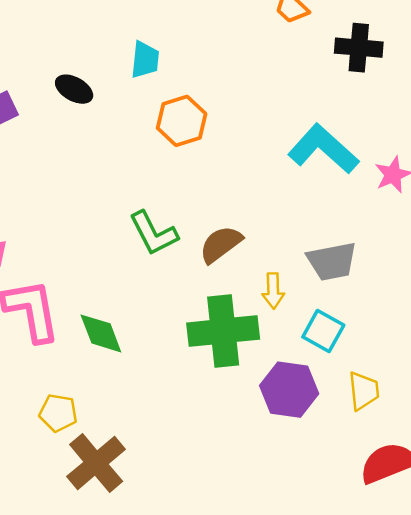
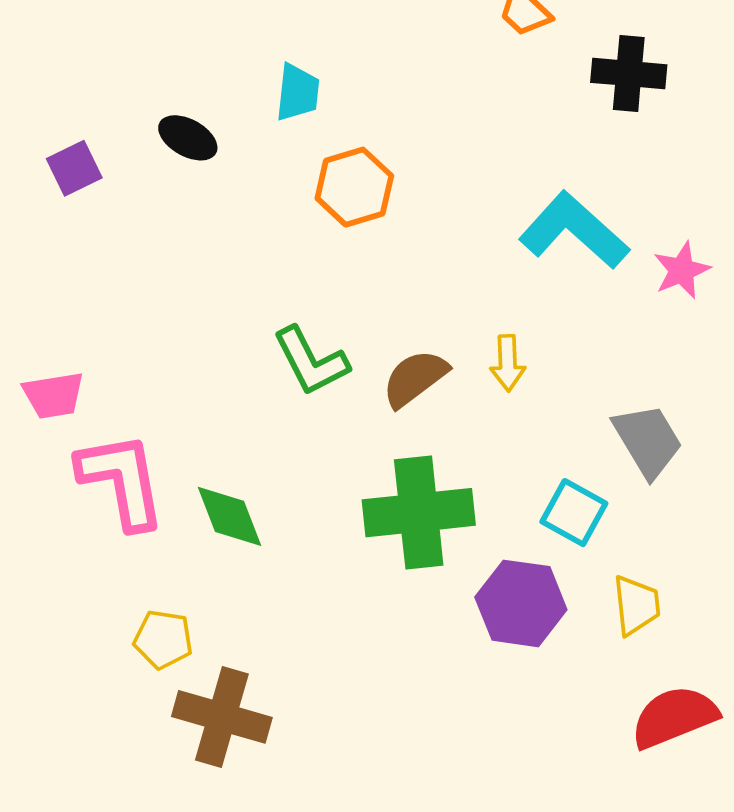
gray trapezoid: (332, 261) -> (648, 441), moved, turned -110
yellow arrow: (273, 291) -> (508, 363), moved
brown cross: (96, 463) -> (222, 717), turned -34

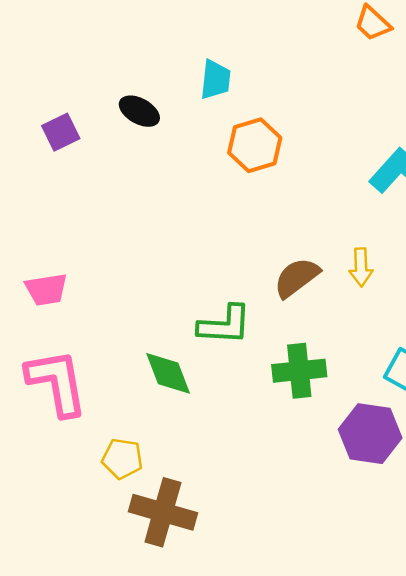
green L-shape: (311, 361) -> (225, 325), moved, turned -60
pink L-shape: (122, 480) -> (57, 382), moved
green cross: (419, 513) -> (299, 371), size x0.7

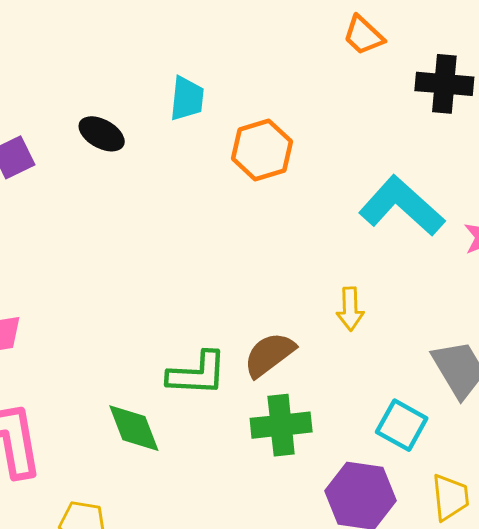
orange hexagon: (255, 145) -> (262, 150), moved
brown semicircle: (297, 278) -> (269, 355), moved

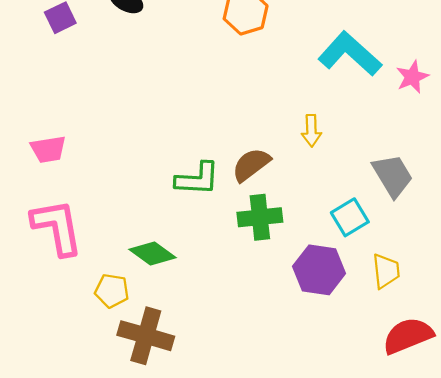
cyan square: (402, 425) -> (350, 217), turned 30
green diamond: (134, 428) -> (152, 253), moved, turned -33

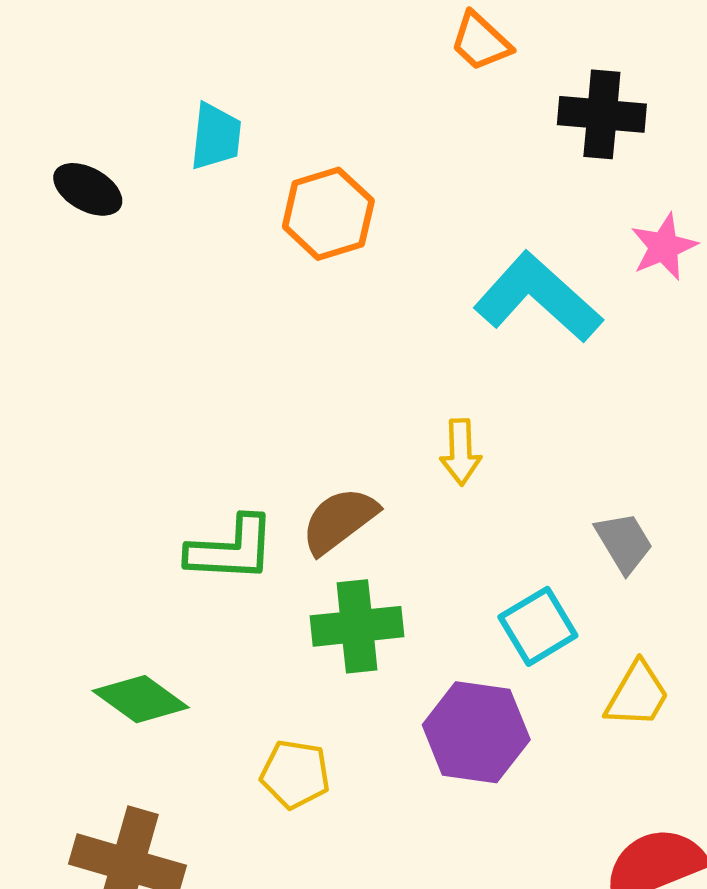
pink star: (412, 77) -> (664, 247), moved
gray trapezoid: (393, 176) -> (624, 542), size x0.7
yellow trapezoid: (386, 271) -> (637, 695), moved, turned 36
yellow pentagon: (112, 291) -> (295, 774), moved

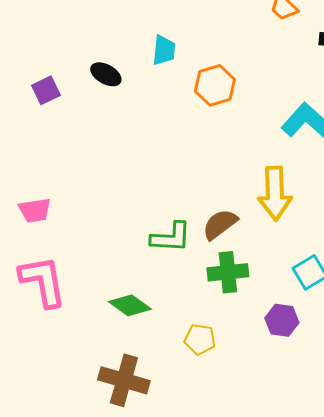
yellow arrow: (461, 452) -> (275, 193), size x1.8
purple hexagon: (476, 732) -> (282, 320), size x0.7

